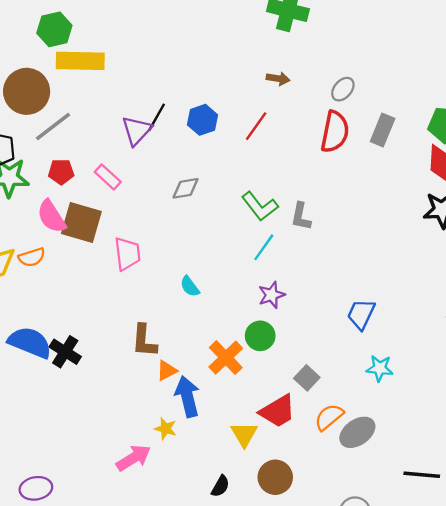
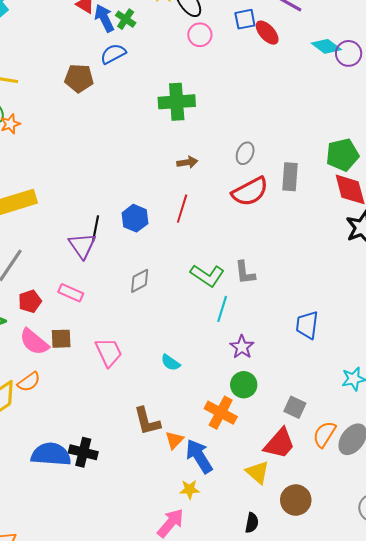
red semicircle: (335, 132) -> (250, 192), turned 69
brown square: (81, 223) -> (61, 339), size x0.6
blue trapezoid: (361, 314) -> (307, 325), moved

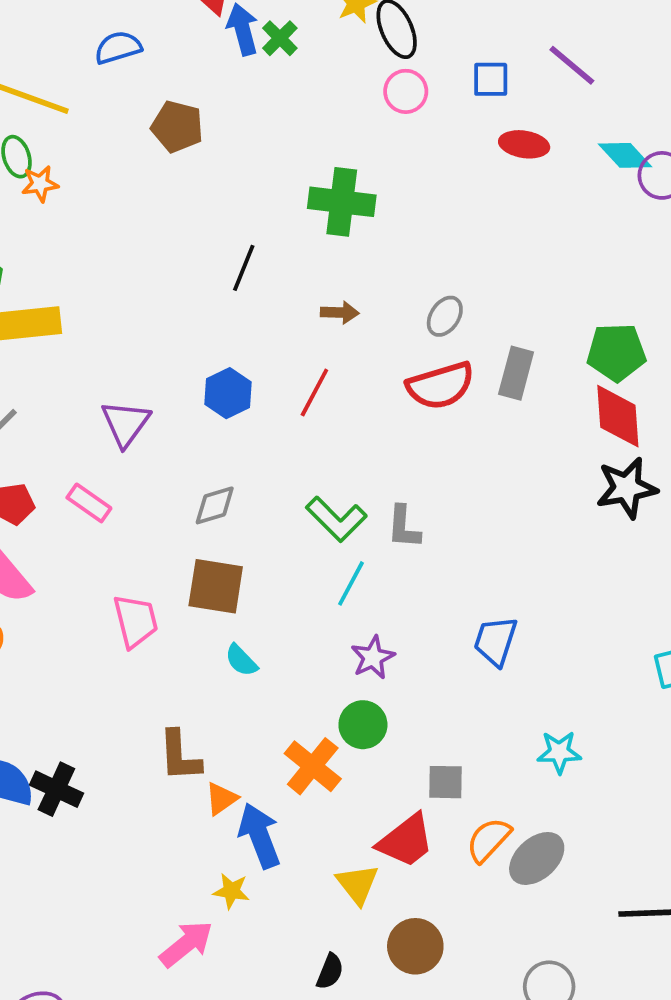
red ellipse: (267, 33) -> (524, 144), moved, turned -50
blue semicircle: (113, 54) -> (118, 48), moved
black line: (95, 229) -> (244, 268), moved
brown square: (61, 339) -> (216, 586), moved, size x1.5
gray square: (295, 407) -> (445, 782), turned -35

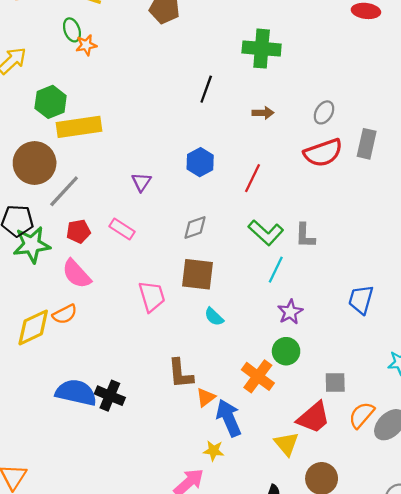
red line: (314, 392) -> (252, 178), moved
purple triangle: (126, 423) -> (141, 182), size x0.7

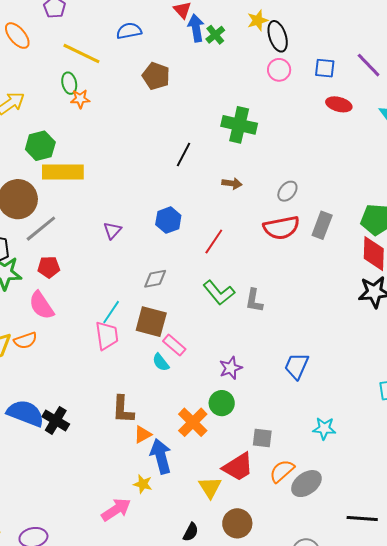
pink rectangle: (122, 229) -> (174, 345), moved
cyan line: (276, 270) -> (111, 312), moved

